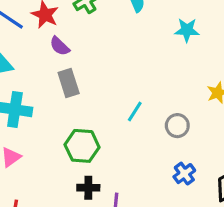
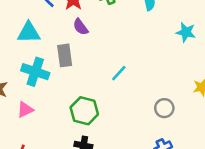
gray rectangle: (69, 83) -> (65, 55), moved
cyan line: (135, 112) -> (119, 73), moved

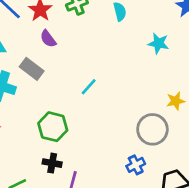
gray rectangle: (65, 55) -> (32, 69), turned -45
gray circle: (164, 108) -> (152, 129), moved, size x1.5

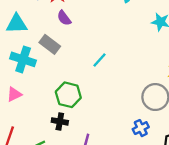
black cross: (52, 163) -> (60, 121), moved

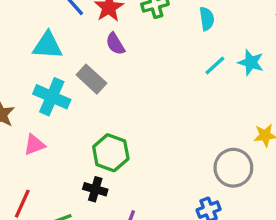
cyan line: (100, 60) -> (215, 65), moved

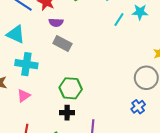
purple semicircle: (115, 44) -> (56, 22), turned -40
cyan triangle: (48, 46) -> (16, 34), turned 36
gray rectangle: (91, 79) -> (62, 44), moved

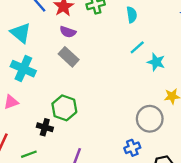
cyan star: (140, 12) -> (156, 62), moved
black cross: (67, 113) -> (45, 127), moved

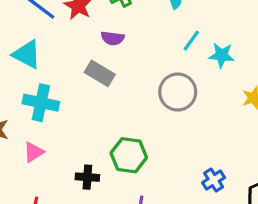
purple semicircle: (68, 32) -> (113, 38), moved
green hexagon: (64, 108) -> (129, 155), moved
gray circle: (150, 119) -> (178, 92), moved

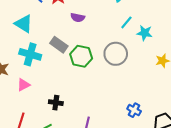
gray rectangle: (100, 73) -> (59, 45), moved
green hexagon: (129, 155) -> (81, 56), moved
blue cross: (214, 180) -> (134, 110), turned -32

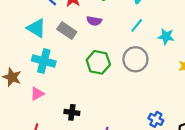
cyan line: (126, 22) -> (137, 25), moved
gray rectangle: (59, 45) -> (67, 31), moved

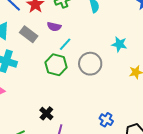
cyan line: (137, 25) -> (65, 44), moved
black cross: (72, 112) -> (46, 113), moved, turned 32

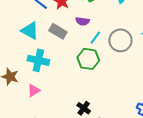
gray circle: (90, 64) -> (120, 40), moved

